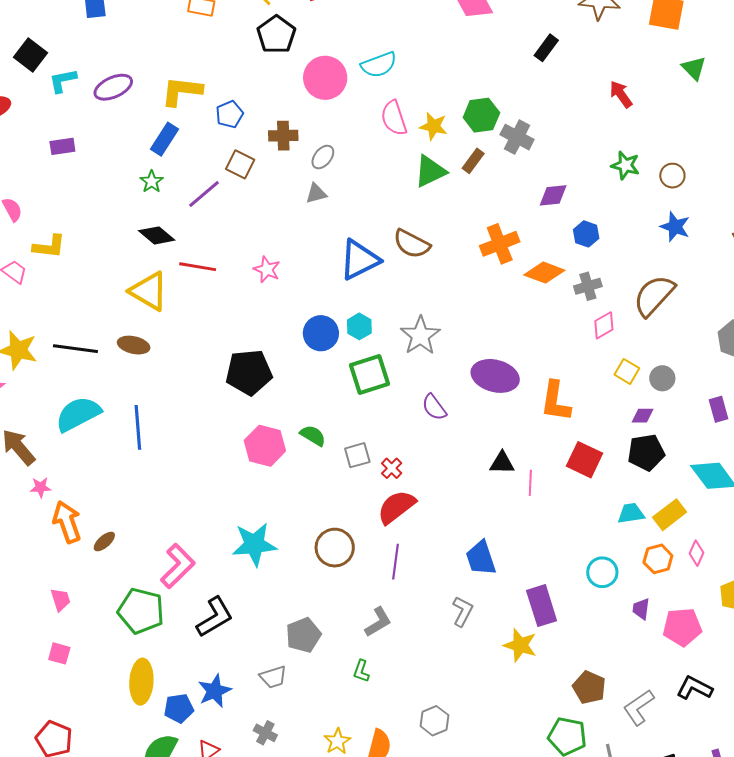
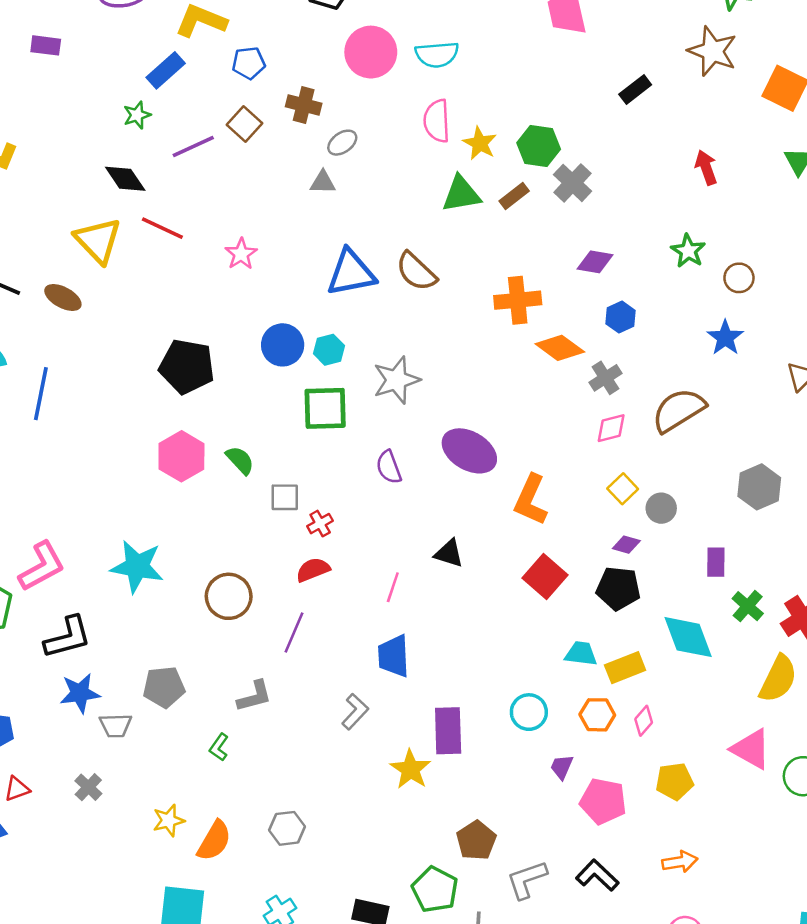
gray cross: (588, 286) -> (605, 378), turned -32
pink line: (530, 483) -> (393, 587), moved
red semicircle: (396, 507) -> (313, 570), size x0.7
blue star: (215, 691) -> (80, 693), moved

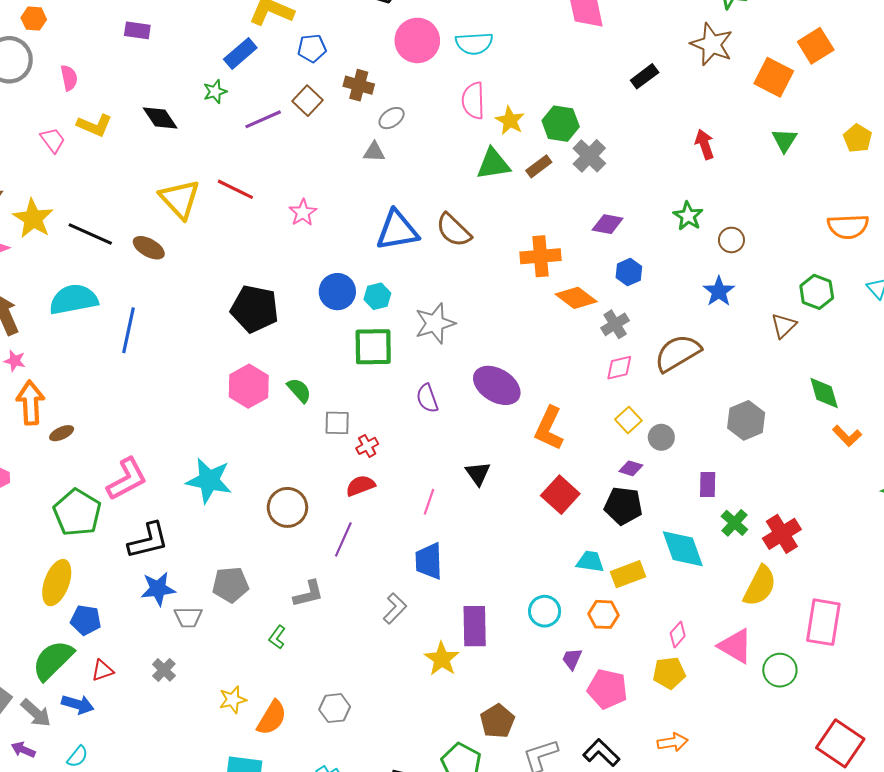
black diamond: (125, 179) -> (160, 118), moved
black triangle: (449, 553) -> (478, 473), turned 36
pink diamond: (644, 721) -> (678, 635), moved

